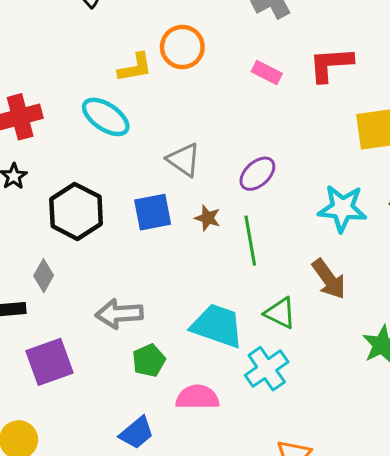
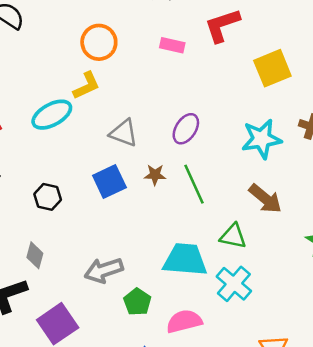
yellow L-shape: (135, 67) -> (86, 86), moved
cyan ellipse: (106, 117) -> (52, 115), turned -48
black hexagon: (76, 211) -> (48, 197), size x0.6

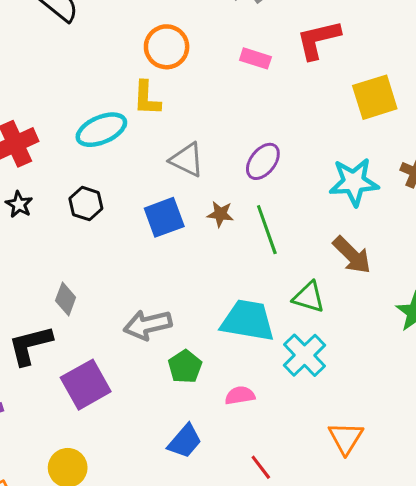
yellow L-shape: (86, 86) -> (147, 98), turned 112
black hexagon: (48, 197) -> (86, 204), moved
pink semicircle: (184, 321) -> (240, 395), size x0.7

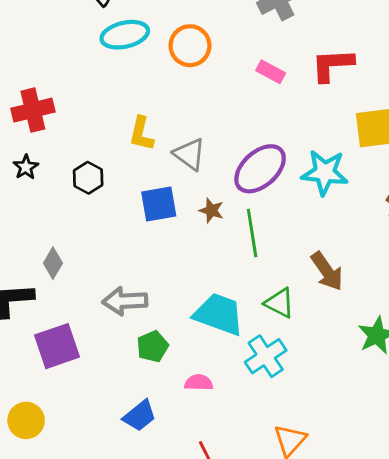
yellow L-shape: (147, 98) -> (141, 134), moved
cyan ellipse: (101, 130) -> (125, 35), moved
purple ellipse: (263, 161) -> (260, 169), size x1.5
cyan star: (354, 182) -> (325, 172), moved

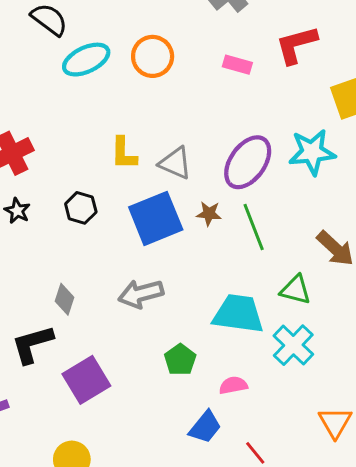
blue square: (159, 204) -> (156, 218), size x1.4
gray arrow: (125, 301) -> (141, 294), moved
blue trapezoid: (140, 416) -> (205, 427), moved

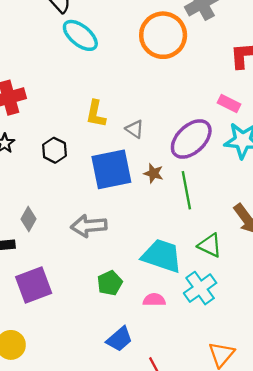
orange circle: (153, 56) -> (163, 35), moved, size x1.4
cyan ellipse: (86, 60) -> (80, 35), turned 54
pink rectangle: (237, 65) -> (229, 103), moved
gray triangle: (175, 163) -> (135, 129), size x0.7
pink semicircle: (233, 385) -> (154, 300), moved

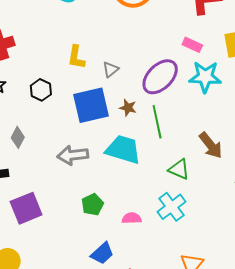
gray triangle: (135, 129) -> (110, 69), turned 48
gray diamond: (28, 219) -> (18, 137), moved
cyan trapezoid: (162, 256) -> (123, 149), moved

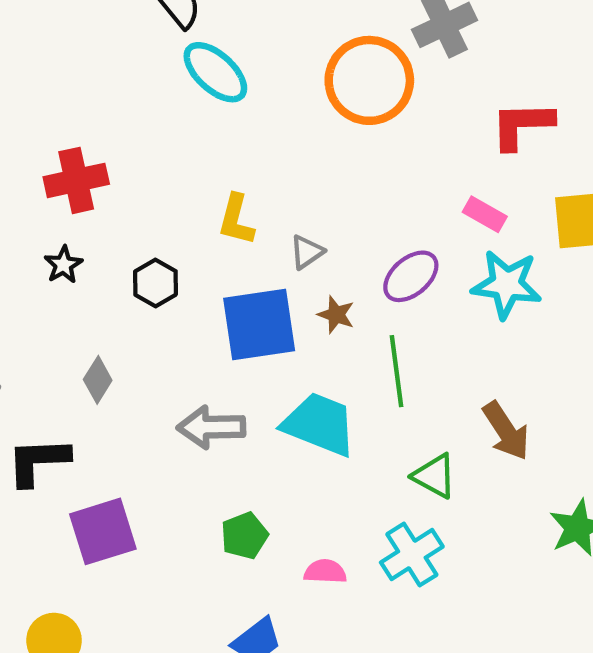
purple ellipse: (160, 77) -> (411, 276), size x0.7
brown star: (128, 108) -> (336, 315), moved

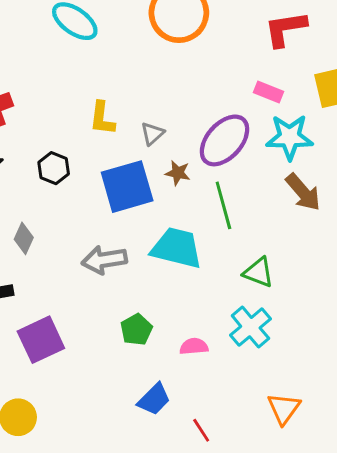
purple ellipse: (411, 276) -> (225, 140), size x1.4
brown arrow: (506, 431) -> (303, 192), moved

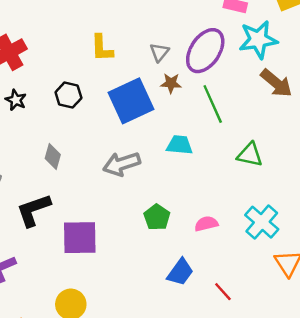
gray triangle: (152, 134) -> (159, 52), moved
cyan trapezoid: (177, 248) -> (180, 145), size x0.6
cyan cross: (250, 327) -> (262, 222), moved
purple square: (41, 340) -> (80, 238), turned 33

